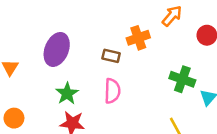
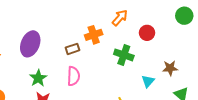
brown rectangle: (111, 56) -> (72, 49), turned -32
green cross: (182, 79) -> (124, 55), moved

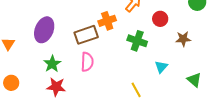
brown rectangle: (72, 49) -> (86, 35), size x1.6
brown star: (170, 68) -> (183, 39), moved

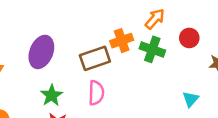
green cross: (137, 41) -> (152, 49), moved

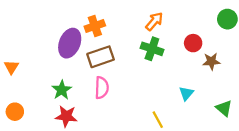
red circle: (189, 38) -> (193, 43), moved
orange cross: (122, 41) -> (95, 26), moved
purple ellipse: (41, 52) -> (70, 43), moved

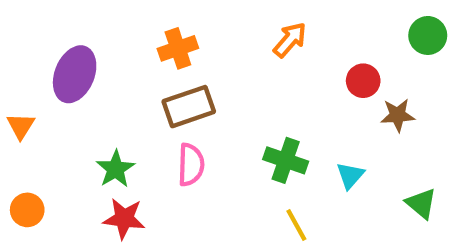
purple ellipse: (70, 43) -> (75, 74), moved
green cross: (152, 49) -> (286, 160), moved

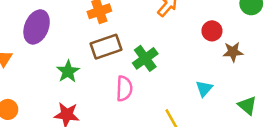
green cross: (286, 160) -> (145, 58), moved, turned 35
pink semicircle: (191, 165) -> (124, 89), moved
green star: (115, 169) -> (68, 71), moved

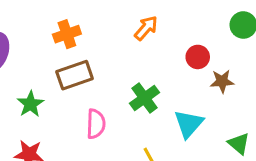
green cross: (145, 58) -> (144, 98), moved
cyan triangle: (204, 89) -> (189, 124), size x1.5

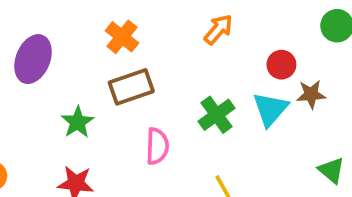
orange cross: (67, 34) -> (122, 37), turned -32
cyan triangle: (189, 124) -> (270, 109), moved

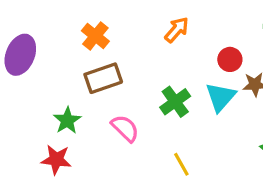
green star: (78, 122) -> (67, 120), moved
pink semicircle: (157, 146) -> (125, 128), turned -48

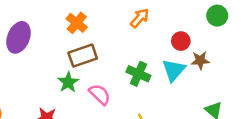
green cross: (175, 102) -> (138, 74), turned -30
green star: (67, 120) -> (68, 82), moved

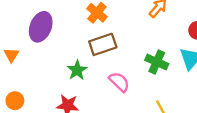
green star: (68, 82) -> (77, 70), moved

